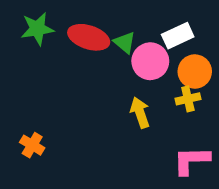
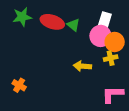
white rectangle: (178, 36) -> (105, 21), turned -48
pink circle: (150, 61) -> (101, 36), moved
yellow arrow: (140, 113) -> (82, 66), turned -66

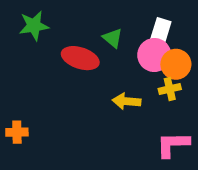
red ellipse: (52, 22) -> (80, 58), moved
orange cross: (19, 85) -> (17, 132), moved, turned -32

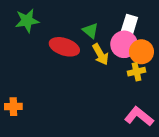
yellow arrow: (127, 101) -> (100, 54), moved, turned -125
pink L-shape: (173, 145) -> (139, 116), turned 40

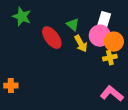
green star: (27, 21) -> (22, 17), turned 30
red ellipse: (64, 47) -> (52, 38), turned 35

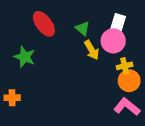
green star: (22, 17) -> (25, 57), moved
red ellipse: (52, 38) -> (44, 24), moved
orange circle: (114, 42) -> (129, 81), moved

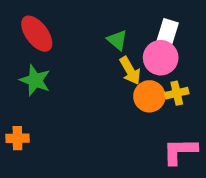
red ellipse: (44, 24) -> (37, 34), moved
orange circle: (129, 81) -> (149, 96), moved
pink L-shape: (127, 107) -> (180, 151), turned -40

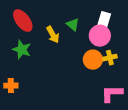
yellow arrow: (130, 71) -> (53, 35), moved

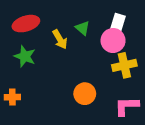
red ellipse: (23, 21) -> (26, 24), turned -70
yellow cross: (110, 58) -> (124, 65), size x1.5
orange circle: (93, 60) -> (85, 94), moved

